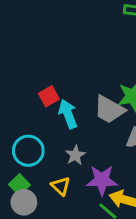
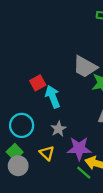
gray trapezoid: (109, 110) -> (85, 67), moved

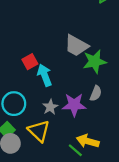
purple star: (79, 148) -> (74, 105), moved
yellow triangle: (47, 153) -> (39, 131), size x1.5

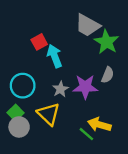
green star: (95, 62) -> (106, 42), turned -30

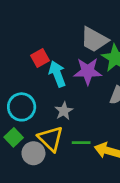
purple star: (85, 87) -> (88, 71), moved
gray circle: (19, 127) -> (33, 153), moved
green line: (86, 134) -> (81, 143), moved, turned -42

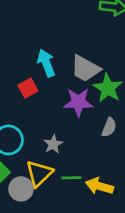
cyan arrow: (57, 74) -> (46, 63), moved
yellow triangle: (51, 139) -> (39, 174), turned 32

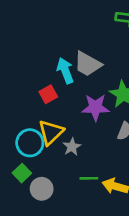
gray trapezoid: (85, 69) -> (88, 64), moved
yellow triangle: (39, 174) -> (51, 132), moved

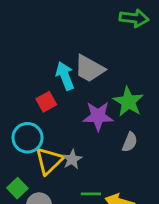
yellow triangle: (51, 132) -> (49, 161), moved
cyan circle: (30, 143) -> (28, 138), moved

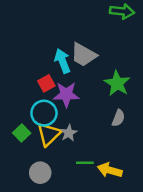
purple star: (98, 116) -> (66, 94), moved
cyan circle: (28, 138) -> (44, 113), moved
green square: (17, 188) -> (22, 133), moved

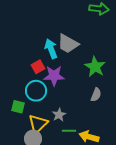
green square: (22, 133) -> (18, 107), turned -32
gray star: (69, 133) -> (59, 115), moved
yellow triangle: (49, 134) -> (38, 124), moved

